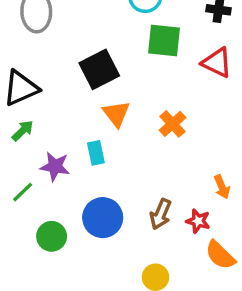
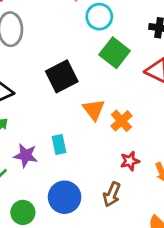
green square: (164, 40) -> (115, 53), turned 32
orange triangle: (116, 114) -> (94, 110), moved
red star: (198, 221) -> (130, 161), moved, turned -30

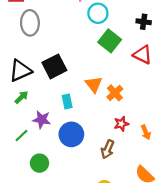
black square: (62, 76) -> (54, 66), moved
cyan rectangle: (59, 144) -> (67, 101), moved
blue circle: (65, 197) -> (71, 134), moved

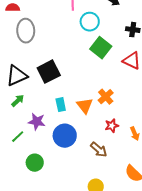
orange triangle: (94, 84) -> (85, 106), moved
brown arrow: (107, 149) -> (99, 150), turned -72

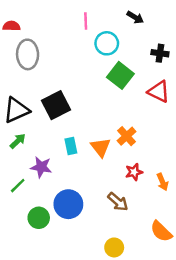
blue circle: (65, 136) -> (68, 204), moved

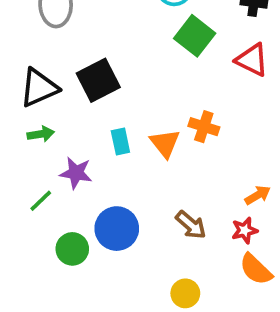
orange cross: (127, 136) -> (204, 127), turned -30
green arrow: (18, 141) -> (41, 134), turned 35
red star: (134, 172) -> (245, 230), moved
orange arrow: (162, 182) -> (258, 195), turned -98

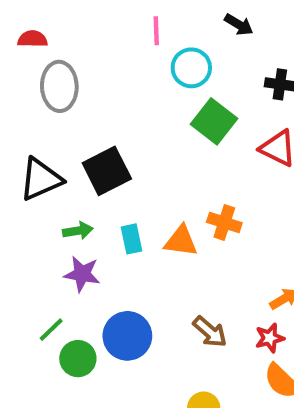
green arrow: (41, 134) -> (78, 231), moved
orange triangle: (165, 143) -> (181, 241), turned -44
green line: (41, 201) -> (51, 330), moved

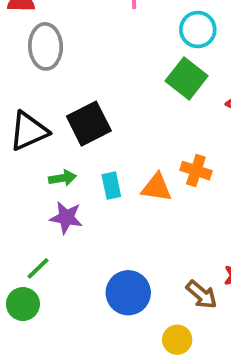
cyan circle: (191, 68) -> (198, 30), moved
brown arrow: (210, 332) -> (202, 295), moved
blue circle: (127, 336) -> (128, 293), moved
green circle: (78, 359) -> (23, 304), moved

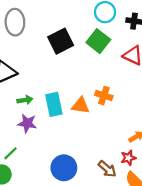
black square: (89, 124) -> (61, 41), moved
cyan rectangle: (111, 186) -> (54, 104), size x1.5

